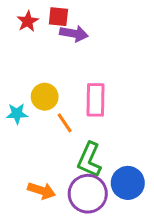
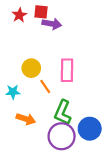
cyan star: (17, 114) -> (13, 92), moved
orange arrow: (42, 191) -> (26, 119), moved

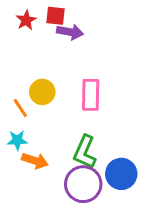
orange line: (45, 86) -> (20, 108), moved
cyan star: (13, 92) -> (17, 140), moved

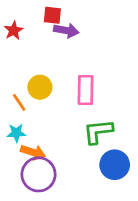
red star: (26, 20) -> (14, 30), moved
green L-shape: (85, 152) -> (98, 131), moved, turned 60
purple circle: (83, 184) -> (39, 174), moved

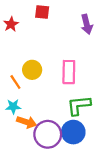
purple arrow: (66, 30) -> (87, 24), moved, turned 66
blue circle: (115, 165) -> (73, 132), moved
purple circle: (39, 174) -> (48, 134), moved

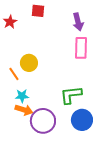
pink rectangle: (69, 72) -> (81, 48), moved
cyan star: (13, 106) -> (22, 96), moved
blue circle: (73, 132) -> (82, 120), moved

